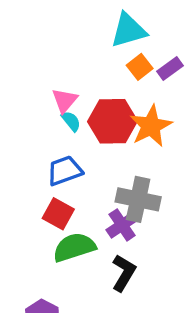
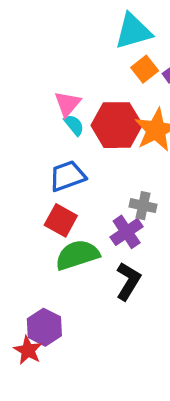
gray cross: (138, 199) -> (143, 206), size x0.6

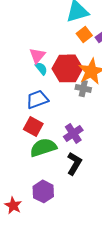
gray cross: (143, 206) -> (83, 88), moved
purple hexagon: (44, 327) -> (43, 191), moved

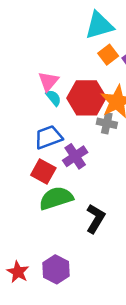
purple cross: (73, 133) -> (75, 156), moved
purple hexagon: (43, 191) -> (56, 269), moved

